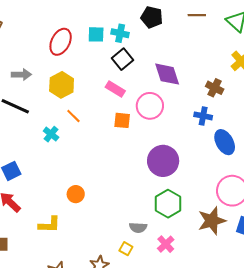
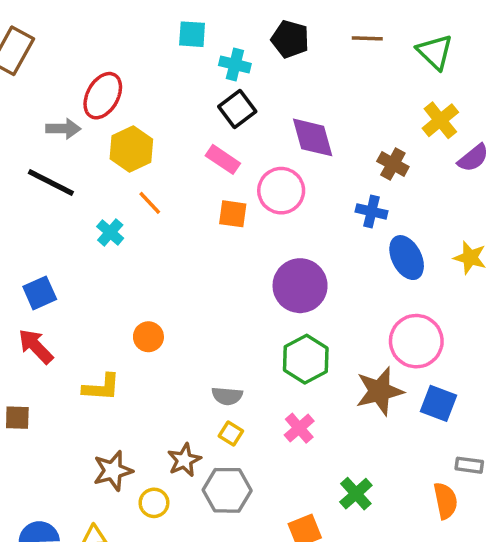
cyan square: (96, 34) -> (192, 34), moved
red ellipse: (61, 42) -> (103, 96), moved
gray semicircle: (138, 228) -> (227, 396), moved

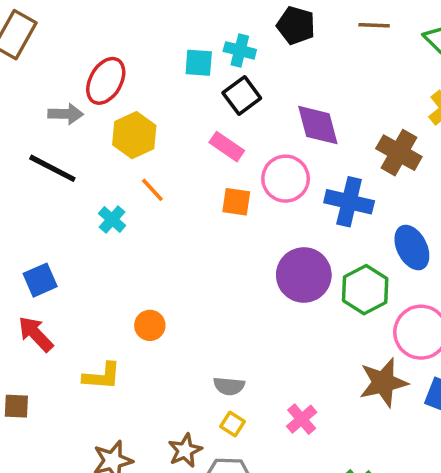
cyan square: (192, 34) -> (199, 63), moved
brown cross: (393, 164) -> (399, 153), size x1.4
blue cross: (371, 211) -> (349, 202), moved, size x1.5
green hexagon: (306, 359) -> (365, 290), moved

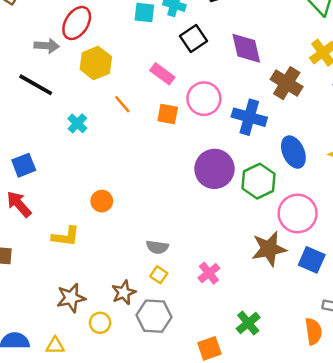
black square: (242, 96) -> (193, 39), moved
purple diamond: (318, 125) -> (246, 48), moved
orange line: (152, 190) -> (122, 104), moved

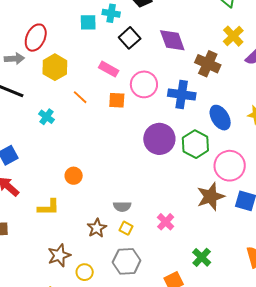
brown star: (124, 292) -> (97, 228), moved

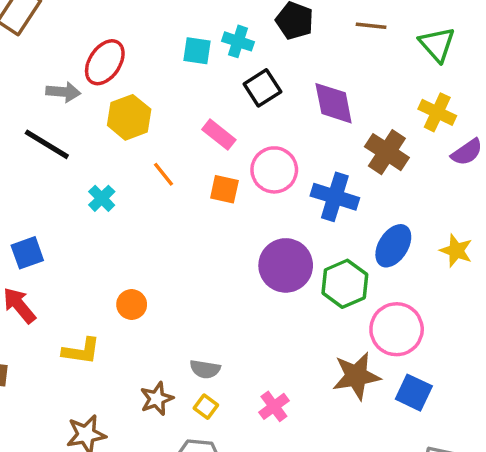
yellow cross: (233, 36) -> (437, 112), turned -30
blue ellipse: (220, 118) -> (393, 246), turned 55

